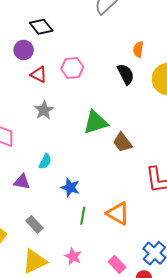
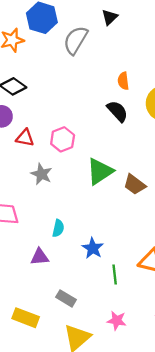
pink hexagon: (72, 68) -> (63, 139), moved
blue star: (70, 187) -> (93, 248), turned 30

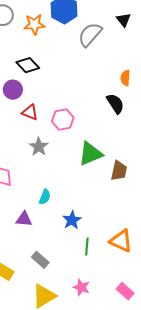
black triangle: (110, 17) -> (124, 20), turned -35
brown trapezoid: (135, 185) -> (119, 171), turned -125

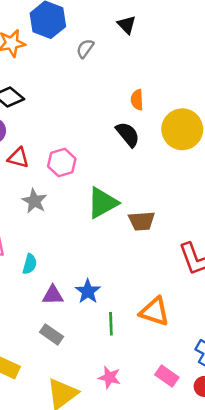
gray semicircle: (90, 35) -> (85, 49), size x0.6
brown trapezoid: (119, 171) -> (142, 221), turned 80
cyan semicircle: (45, 197) -> (30, 264), moved
purple triangle: (24, 219) -> (53, 295), moved
gray rectangle: (40, 260) -> (52, 334), moved

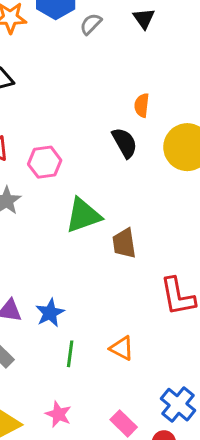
gray semicircle: (85, 49) -> (91, 24), moved
brown trapezoid: (142, 221) -> (124, 243), turned 76
orange triangle: (154, 312) -> (122, 348), size x0.7

